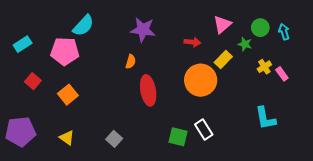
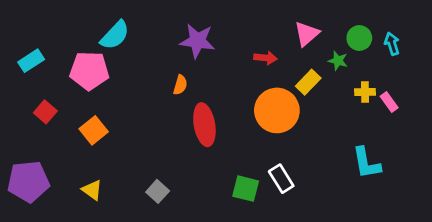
yellow cross: (264, 67) -> (365, 92), turned 32

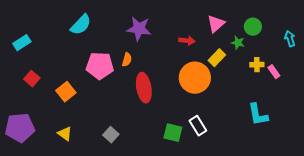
cyan arrow: (392, 44) -> (290, 39), moved
pink pentagon: (89, 71) -> (100, 66), moved

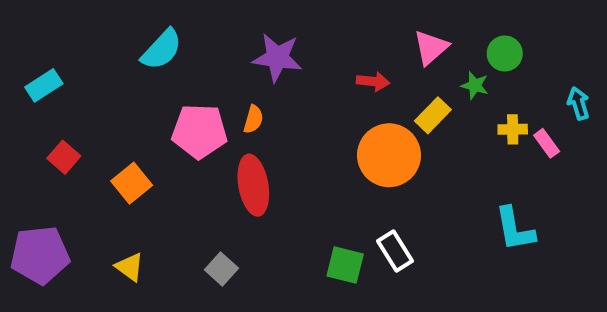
cyan arrow: (290, 39) -> (579, 103), moved
red ellipse: (144, 88) -> (253, 185), moved

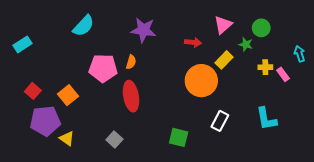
red square: (64, 157) -> (33, 91), moved
white rectangle: (395, 251) -> (220, 121), moved, turned 60
purple pentagon: (40, 255) -> (45, 121), moved

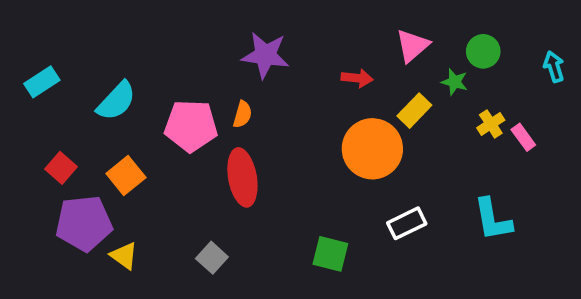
cyan semicircle: (83, 26) -> (116, 101), moved
cyan arrow: (299, 54) -> (554, 67), moved
yellow cross: (265, 67) -> (491, 124), turned -32
white rectangle: (220, 121) -> (407, 223), turned 36

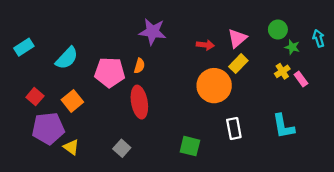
pink triangle: (412, 46) -> (237, 38), moved
green star: (455, 82) -> (292, 47), moved
white rectangle: (407, 223) -> (234, 128), turned -75

